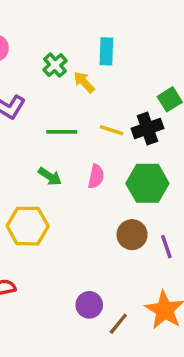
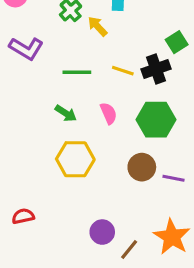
pink semicircle: (96, 176) -> (109, 113), turned -35
yellow hexagon: (28, 226) -> (75, 159), moved
purple line: (166, 247) -> (173, 178), turned -60

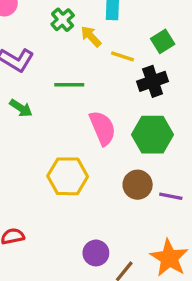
green square: (177, 42) -> (163, 41), moved
yellow line: (123, 71) -> (123, 56), moved
green arrow: (66, 113) -> (21, 108), moved
pink semicircle: (109, 113) -> (103, 128), size x1.5

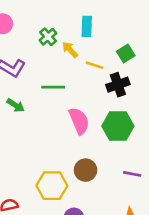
yellow hexagon: (68, 176) -> (52, 186), moved
brown circle: (138, 185) -> (86, 170), moved

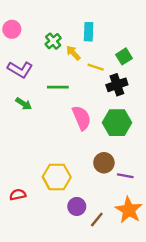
brown circle: (86, 170) -> (104, 163), moved
purple line: (132, 174) -> (125, 176), moved

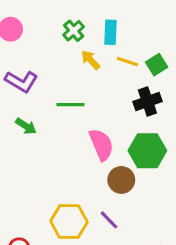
green cross: (53, 41) -> (74, 31), moved
yellow line: (96, 67) -> (127, 62), moved
brown circle: (104, 163) -> (121, 180), moved
purple line: (125, 176) -> (109, 220), moved, turned 35

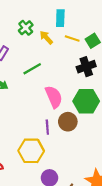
green cross: (74, 31) -> (26, 28), moved
green line: (71, 105) -> (32, 69), turned -30
purple line: (109, 220) -> (47, 127), moved, turned 40

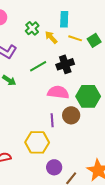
black cross: (86, 67) -> (65, 64), moved
pink semicircle: (54, 97) -> (58, 92), turned -60

